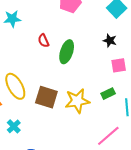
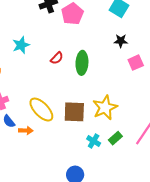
red semicircle: (43, 41) -> (57, 58), turned -96
green rectangle: (108, 94) -> (115, 138), moved
cyan cross: (14, 126) -> (94, 141), moved

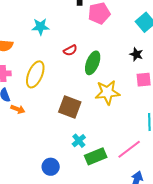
yellow star: (105, 108) -> (107, 92), moved
yellow ellipse: (41, 110) -> (35, 74), moved, turned 48
green rectangle: (115, 138) -> (96, 156), moved, size x1.5

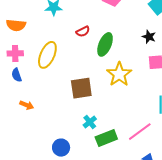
yellow star: (107, 92) -> (119, 74), turned -30
brown square: (70, 107) -> (81, 88), turned -30
orange arrow: (18, 109) -> (27, 105), moved

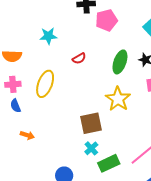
green ellipse: (105, 44) -> (120, 62), moved
brown square: (81, 88) -> (91, 123), moved

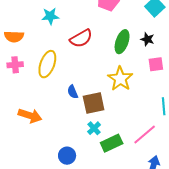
red semicircle: (79, 58) -> (81, 38), size x1.6
blue semicircle: (16, 106) -> (73, 92), moved
orange arrow: (27, 135) -> (30, 116), size x1.6

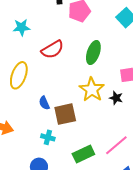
black star: (147, 39) -> (116, 98), moved
cyan cross: (94, 128) -> (48, 137), moved, turned -32

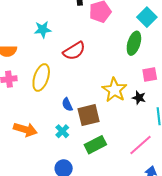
green ellipse: (93, 52) -> (134, 43), moved
cyan cross: (48, 137) -> (62, 131), moved, turned 32
green rectangle: (83, 154) -> (95, 145), moved

